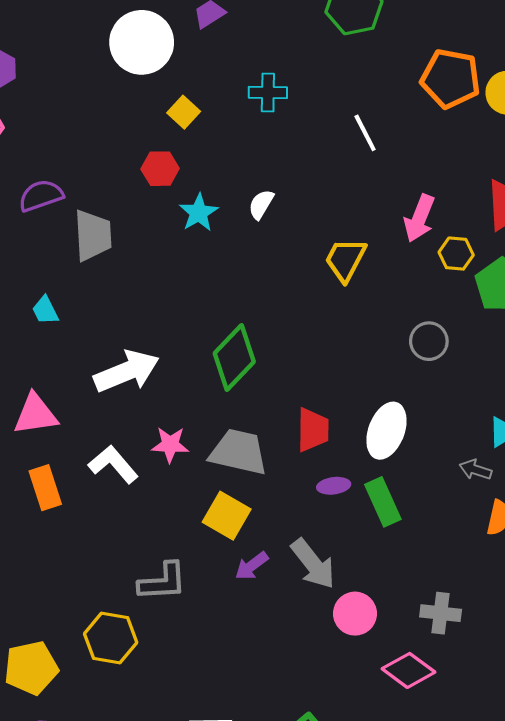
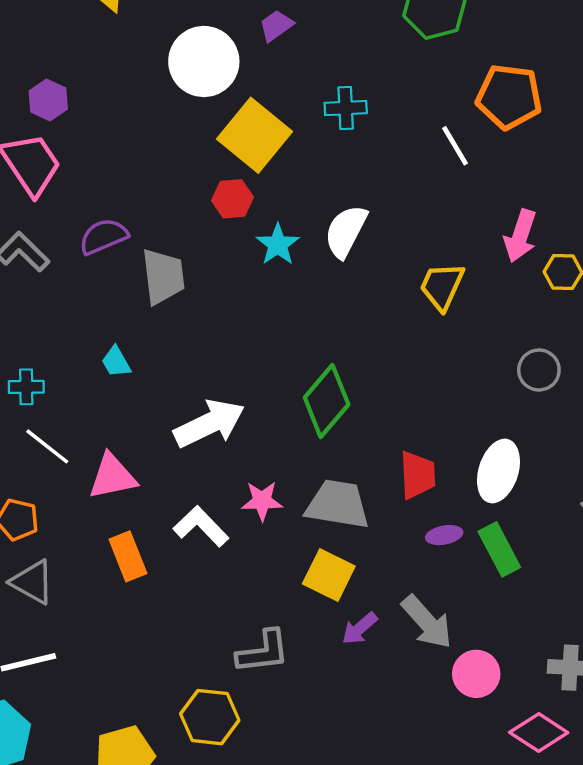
orange pentagon: (450, 79) -> (509, 97), moved
yellow square: (184, 112) -> (255, 135), size x2.0
white semicircle: (261, 204) -> (346, 231), size x1.6

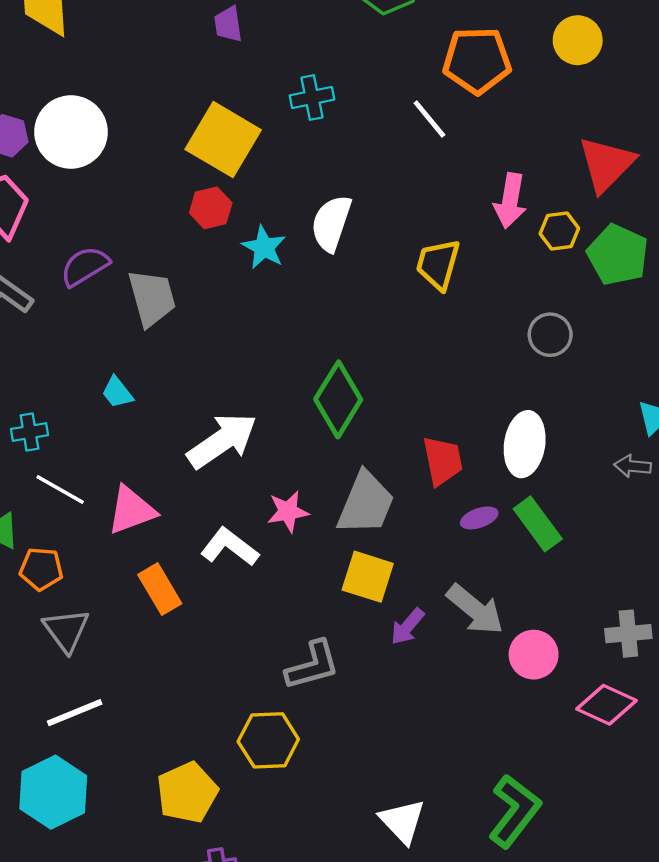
purple trapezoid: (276, 26) -> (228, 24), turned -54
white circle: (204, 61) -> (71, 132), moved
gray trapezoid: (338, 504) -> (366, 503), turned 112
gray triangle: (32, 582) -> (66, 630), turned 33

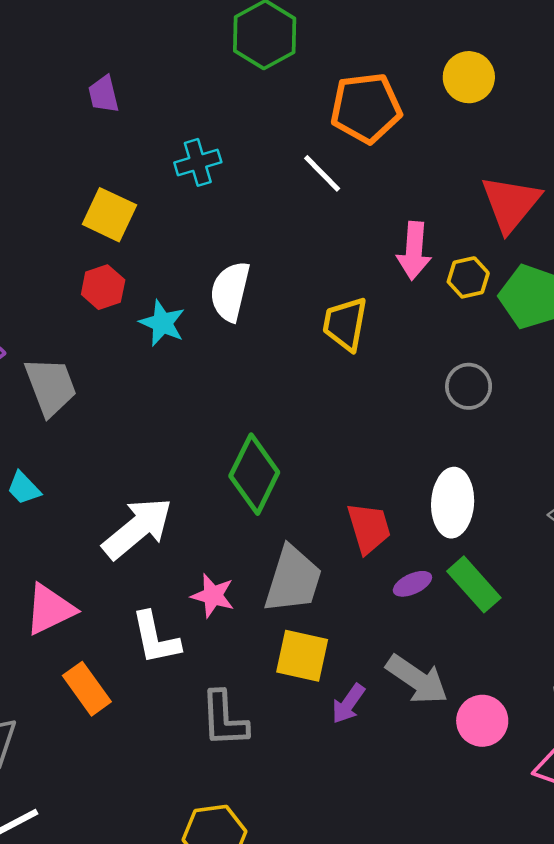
yellow square: (223, 140) -> (109, 215), size x0.7
pink star: (288, 512) -> (213, 596), turned 30
white L-shape: (230, 547) -> (156, 638), turned -134
gray L-shape: (313, 665) -> (224, 719), moved, turned 108

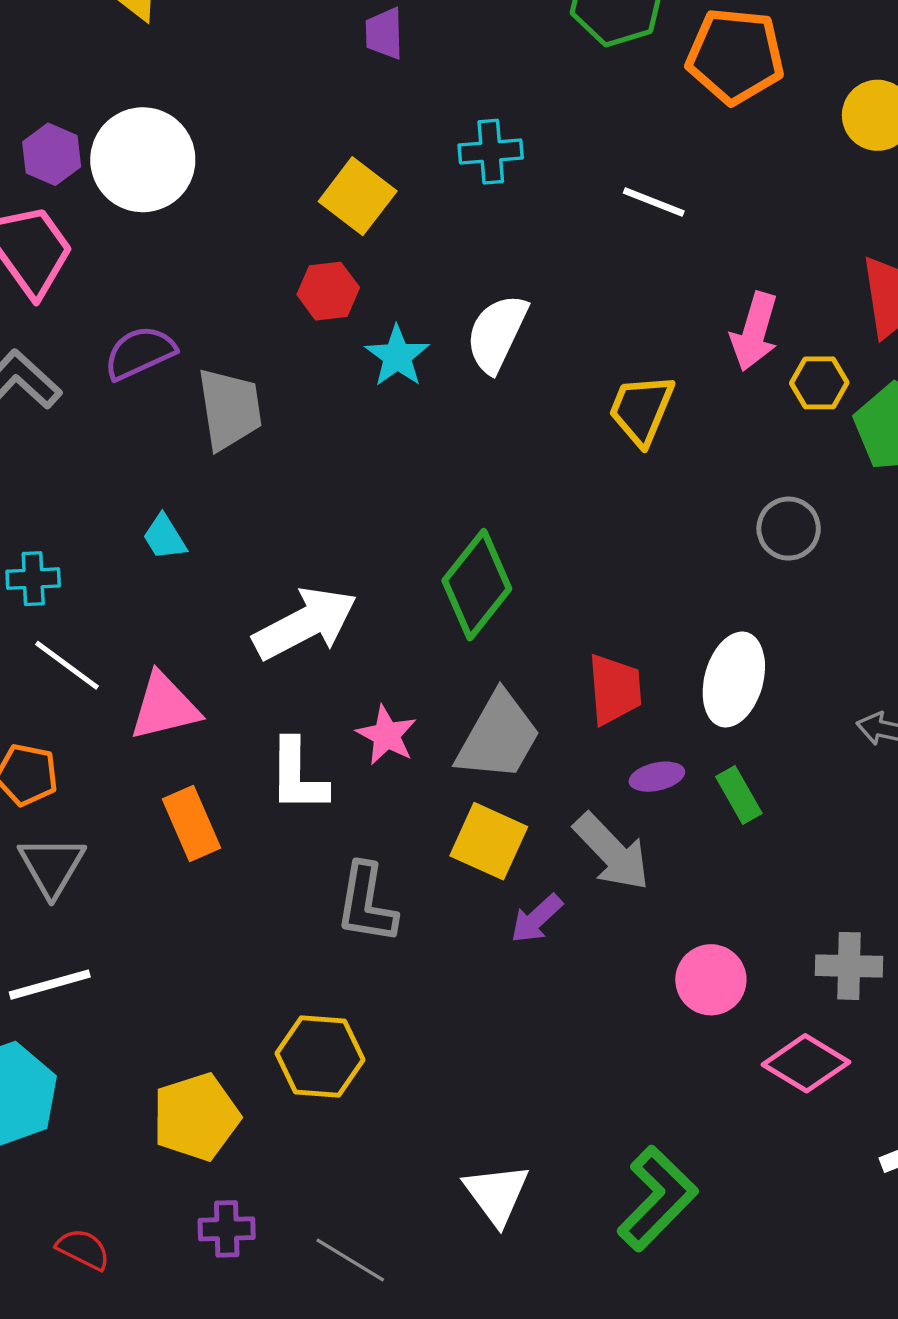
orange pentagon: (366, 108) -> (735, 56), moved
white line: (322, 173) -> (654, 202), turned -36
green rectangle: (474, 584) -> (739, 795), size x0.7
gray arrow: (417, 679) -> (612, 852), moved

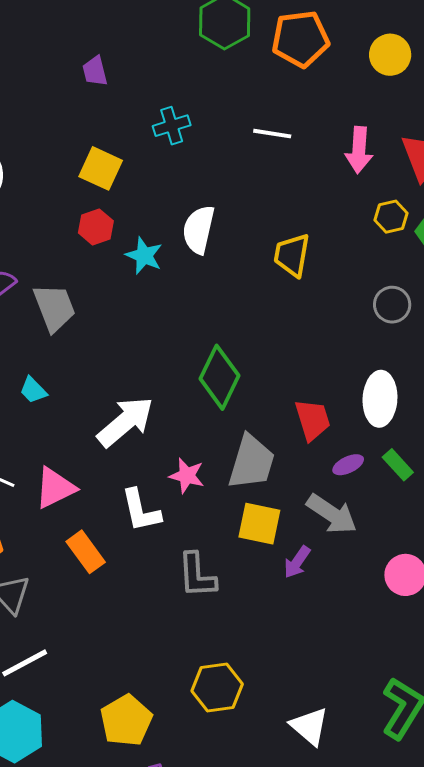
pink arrow: (755, 332) -> (359, 150), moved
yellow hexagon: (320, 1057) -> (217, 688), moved

